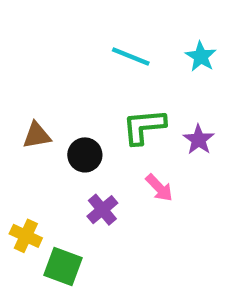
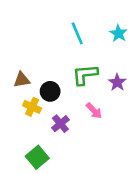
cyan line: (131, 57) -> (77, 33), turned 45
yellow cross: (26, 236) -> (32, 107), moved
green square: (63, 266) -> (37, 157), turned 30

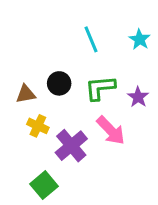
black circle: (50, 91) -> (59, 83), moved
pink arrow: (94, 111) -> (111, 130), size x1.5
purple cross: (60, 124) -> (71, 146), size x1.5

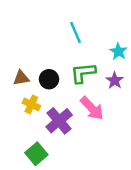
cyan star: (140, 39) -> (118, 51), moved
black circle: (59, 83) -> (49, 79), moved

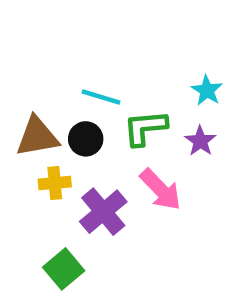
cyan line: (75, 33) -> (101, 97), moved, turned -50
brown triangle: (21, 78) -> (37, 137), size x1.5
yellow cross: (31, 104) -> (55, 183), turned -30

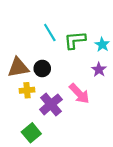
cyan line: (101, 97) -> (50, 33), moved, turned 42
green L-shape: (145, 128) -> (75, 40), moved

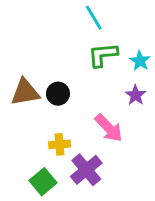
cyan line: (50, 33) -> (94, 18), moved
yellow cross: (27, 90) -> (59, 144), moved
purple cross: (51, 104) -> (86, 170), moved

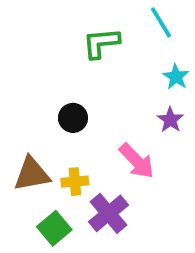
cyan line: (94, 18) -> (161, 22), moved
green L-shape: (103, 55) -> (101, 43), moved
brown triangle: (25, 92) -> (32, 174), moved

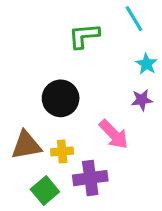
black circle: (73, 118) -> (61, 98), size x1.5
purple star: (170, 120) -> (142, 100), turned 30
purple cross: (109, 213) -> (90, 178), turned 32

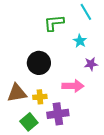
cyan star: (146, 64) -> (80, 41), moved
pink arrow: (114, 134) -> (73, 86), turned -45

